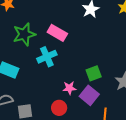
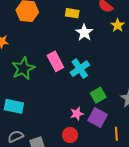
pink rectangle: (57, 33) -> (55, 61), turned 42
cyan cross: (47, 57) -> (80, 69), moved

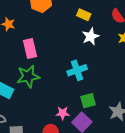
pink rectangle: (55, 61) -> (30, 48), moved
green star: (23, 68) -> (28, 76), moved

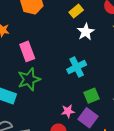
yellow rectangle: (84, 15) -> (76, 11), turned -56

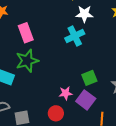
white star: (86, 32) -> (84, 14), turned 30
cyan cross: (77, 67) -> (75, 36), moved

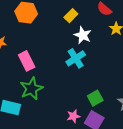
white star: (84, 14) -> (83, 35), turned 30

